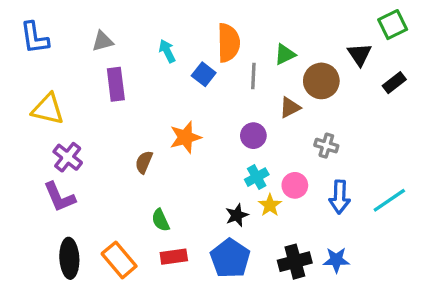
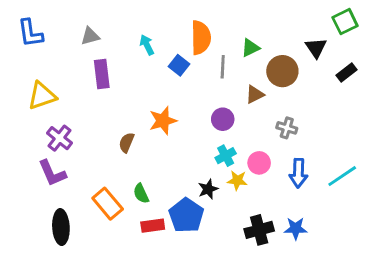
yellow triangle: (48, 109) -> (42, 96), turned -32
yellow star: (270, 205) -> (237, 180), turned -30
blue pentagon: (230, 258) -> (186, 215), moved
orange rectangle: (119, 260) -> (108, 204), moved

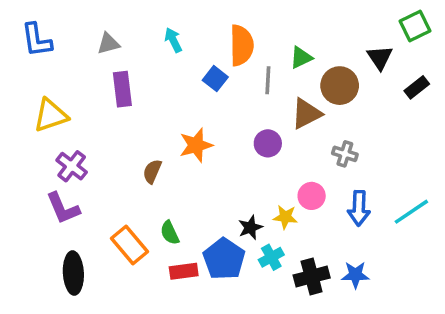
cyan arrow: (147, 45) -> (173, 40), moved
brown triangle: (255, 94) -> (306, 114), size x1.4
cyan cross: (226, 156) -> (271, 257), moved

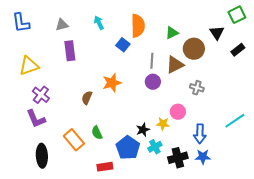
gray line: (268, 80) -> (152, 61), moved
blue arrow: (359, 208) -> (200, 134), moved
red rectangle: (184, 271) -> (105, 167), moved

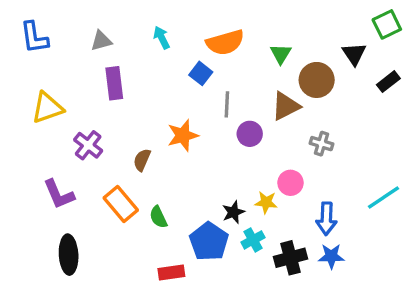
orange semicircle: (138, 26) -> (225, 42), turned 75
green triangle: (172, 33) -> (281, 54), turned -32
gray line: (152, 61) -> (227, 104), moved
purple cross: (41, 95) -> (88, 145), moved
orange rectangle: (74, 140) -> (121, 204), moved

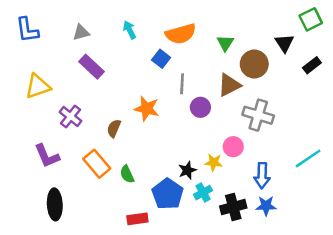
purple rectangle: (114, 83) -> (92, 67), turned -40
orange star: (183, 135) -> (147, 109), turned 30
gray cross: (322, 144) -> (258, 115), size x1.6

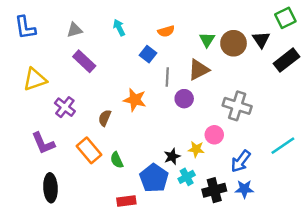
orange semicircle: (181, 34) -> (166, 31), size x0.6
brown circle: (254, 64) -> (234, 43), moved
black rectangle: (312, 65) -> (286, 60), size x1.5
brown triangle: (229, 85) -> (199, 70), moved
blue arrow: (262, 176) -> (241, 161), turned 35

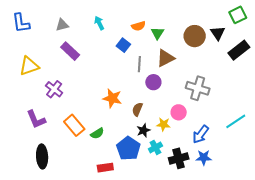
green triangle: (207, 40) -> (157, 33), moved
orange star: (135, 100) -> (112, 98), moved
brown semicircle: (105, 118) -> (137, 109), moved
green semicircle: (117, 160) -> (97, 133), turned -96

